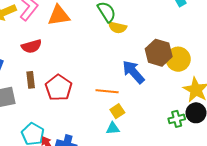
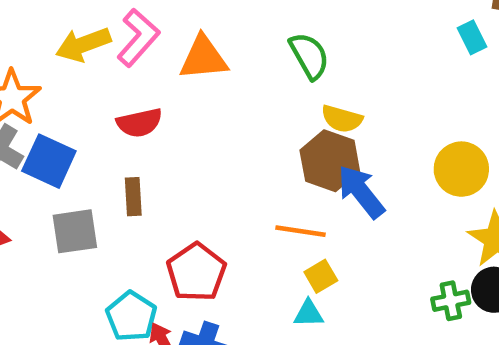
yellow semicircle: (118, 27) -> (342, 119), moved
brown hexagon: (159, 53) -> (330, 161), moved
red pentagon: (59, 88) -> (196, 272), moved

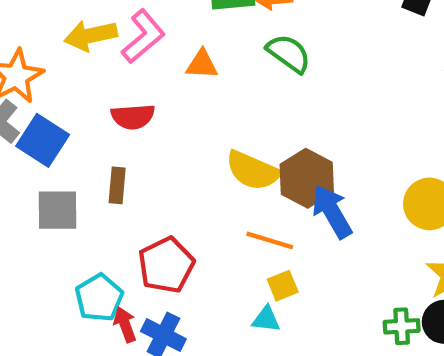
green semicircle: (309, 56) -> (289, 53), moved, turned -33
orange triangle: (203, 58) -> (202, 64), size x0.7
yellow semicircle: (342, 119) -> (253, 171), moved, size x1.4

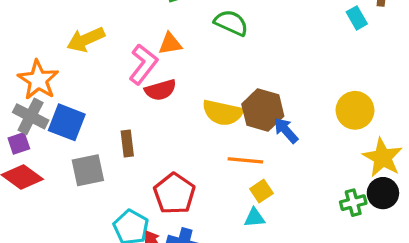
pink L-shape: (143, 36) -> (143, 64), moved
red semicircle: (133, 117) -> (160, 90), moved
blue arrow: (332, 212) -> (286, 130), size x0.7

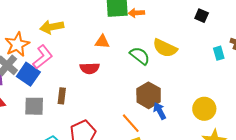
green semicircle: (231, 23) -> (140, 56), moved
pink L-shape: (143, 64) -> (43, 57), moved
yellow semicircle: (223, 113) -> (165, 48), moved
orange line: (245, 160) -> (131, 123), turned 30

